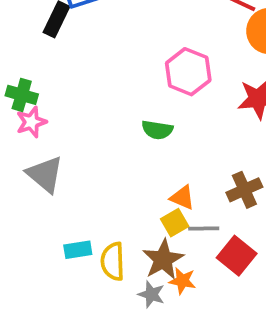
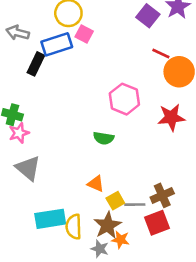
brown cross: (244, 190) -> (162, 195), moved
orange triangle: (182, 198) -> (96, 184), moved
cyan rectangle: (78, 250) -> (50, 219), size x1.6
red square: (237, 256) -> (157, 223), turned 30

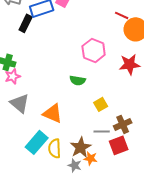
orange triangle: (96, 184) -> (53, 113), moved, size x1.5
yellow square: (115, 201) -> (101, 104), moved
cyan rectangle: (50, 219) -> (37, 142), turned -40

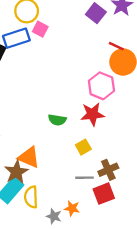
red line: (122, 15) -> (116, 46), moved
pink hexagon: (94, 50) -> (101, 86), moved
red star: (130, 64) -> (92, 114), moved
brown star: (81, 147) -> (16, 172), moved

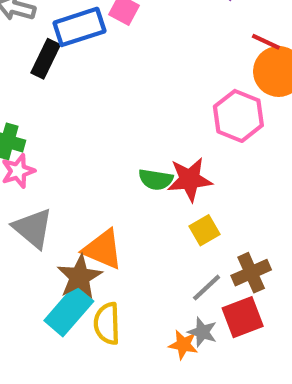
red star: (92, 114) -> (190, 179), moved
gray line: (84, 178) -> (207, 288), turned -42
gray star: (54, 216) -> (202, 332), moved

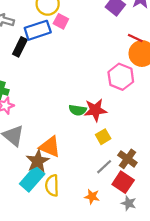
brown cross: (251, 273) -> (127, 159), turned -30
red square: (243, 317) -> (123, 182), turned -35
gray star: (202, 332) -> (129, 203), moved

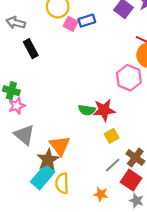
blue rectangle: (38, 30) -> (87, 21), moved, size x0.7
black rectangle: (20, 47) -> (31, 49), turned -54
orange triangle: (50, 147) -> (60, 146), turned 30

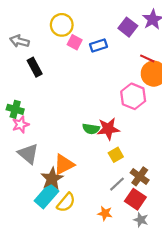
blue rectangle: (87, 21) -> (99, 45), moved
orange triangle: (60, 146) -> (64, 165), turned 40
yellow semicircle: (62, 183) -> (66, 202), turned -138

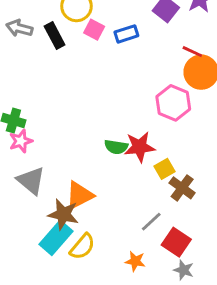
black rectangle: (35, 67) -> (55, 35), moved
yellow square: (116, 155) -> (164, 169), moved
brown cross: (140, 176) -> (182, 188), moved
brown star: (52, 179) -> (63, 214), turned -30

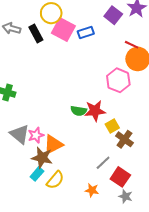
pink square: (94, 30) -> (63, 29), size x1.6
pink star: (21, 141) -> (36, 135), moved
cyan rectangle: (56, 238) -> (37, 174), size x0.6

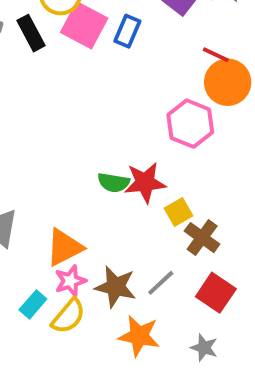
blue rectangle: (86, 32) -> (127, 31), turned -49
pink star: (36, 135) -> (70, 281), moved
brown star: (42, 158) -> (116, 287), moved
red square: (120, 177) -> (216, 293), moved
orange star: (92, 190) -> (139, 336), size x1.5

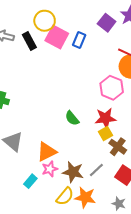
green semicircle: (114, 183) -> (72, 118), turned 42
red star: (145, 183) -> (106, 118), moved
yellow semicircle: (68, 316) -> (65, 196), moved

